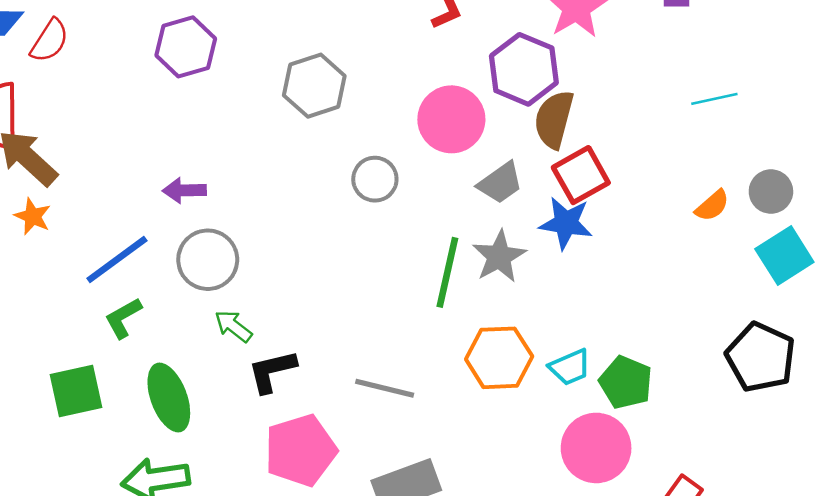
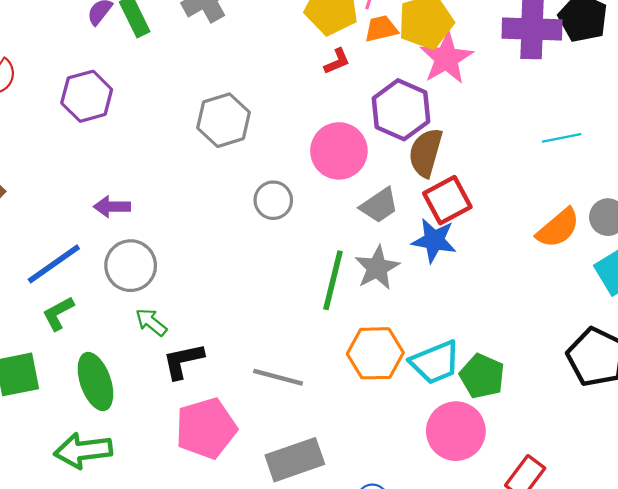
purple hexagon: (186, 47) -> (87, 96), moved
orange semicircle: (712, 206) -> (558, 228), size x1.5
cyan trapezoid: (570, 367) -> (435, 362), size x1.4

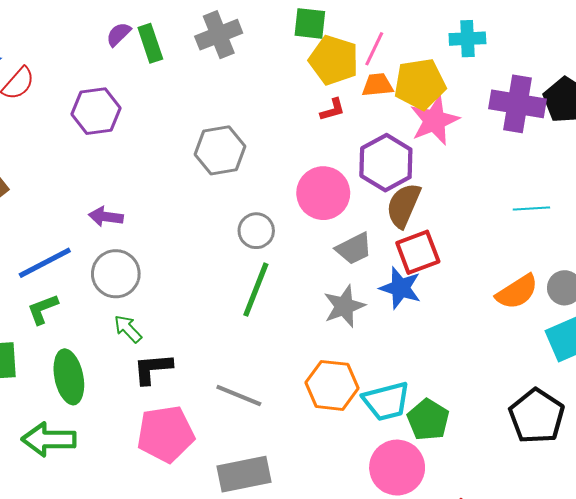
green line: (333, 280) -> (256, 290), moved

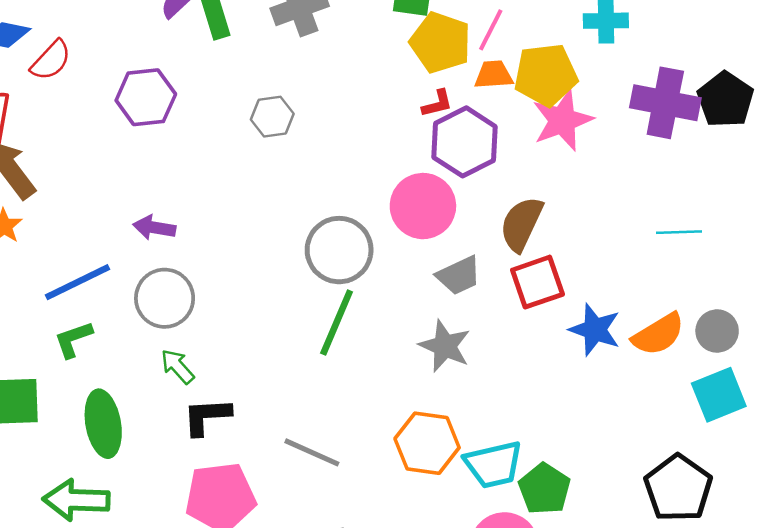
gray hexagon: (220, 150) -> (272, 117), moved, size x0.7
purple hexagon: (386, 163) -> (465, 142), moved
gray circle: (256, 231) -> (339, 250), size x1.5
blue star: (400, 288) -> (595, 330), moved
gray star: (344, 306) -> (445, 346), turned -30

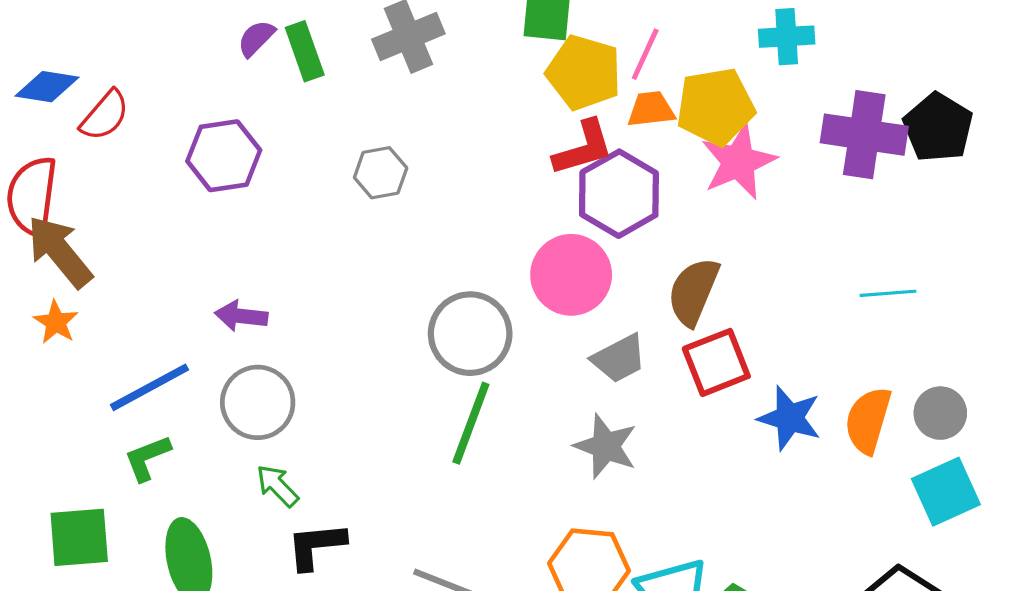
red L-shape: (437, 104) -> (583, 148), size x1.6
orange semicircle: (658, 334) -> (868, 420), turned 140

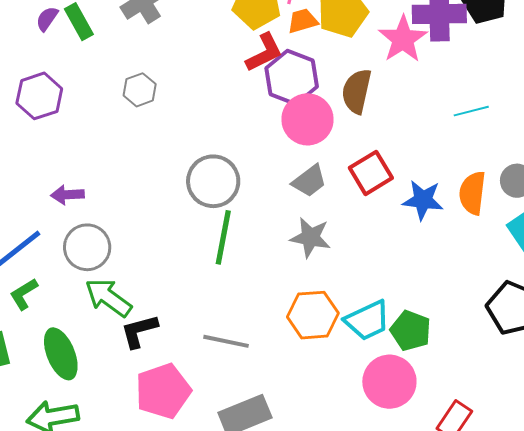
pink star: (738, 162) -> (403, 39), moved
pink circle: (571, 275) -> (307, 119), moved
brown semicircle: (693, 292) -> (357, 91), moved
green arrow: (277, 486) -> (108, 298), size x1.6

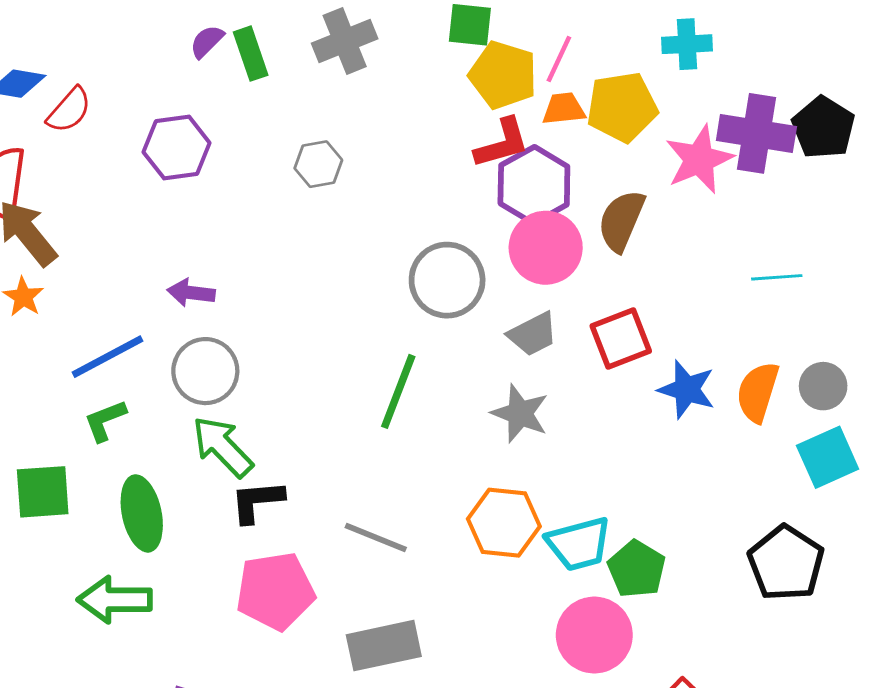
gray circle: (213, 181) -> (447, 280), moved

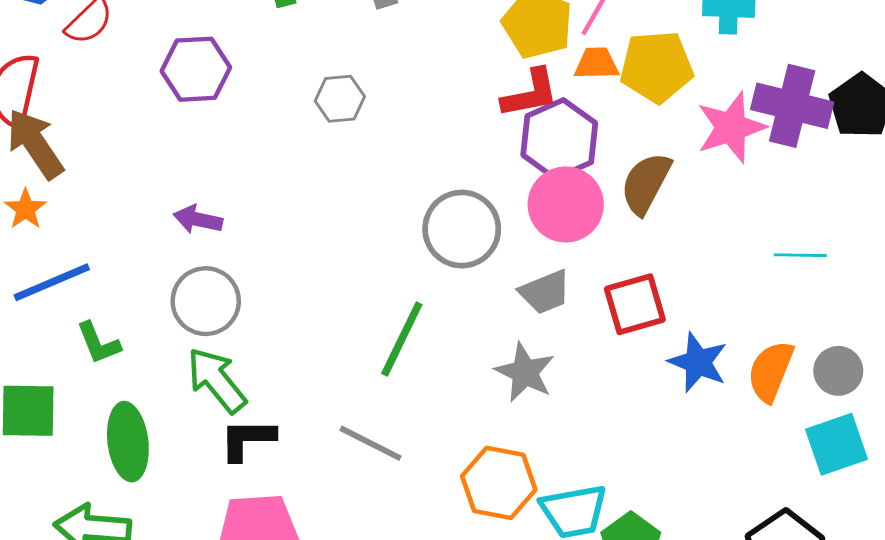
blue line: (108, 357) -> (52, 282), moved
green L-shape: (105, 420) -> (98, 343), turned -96
gray line: (376, 537) -> (370, 443), moved

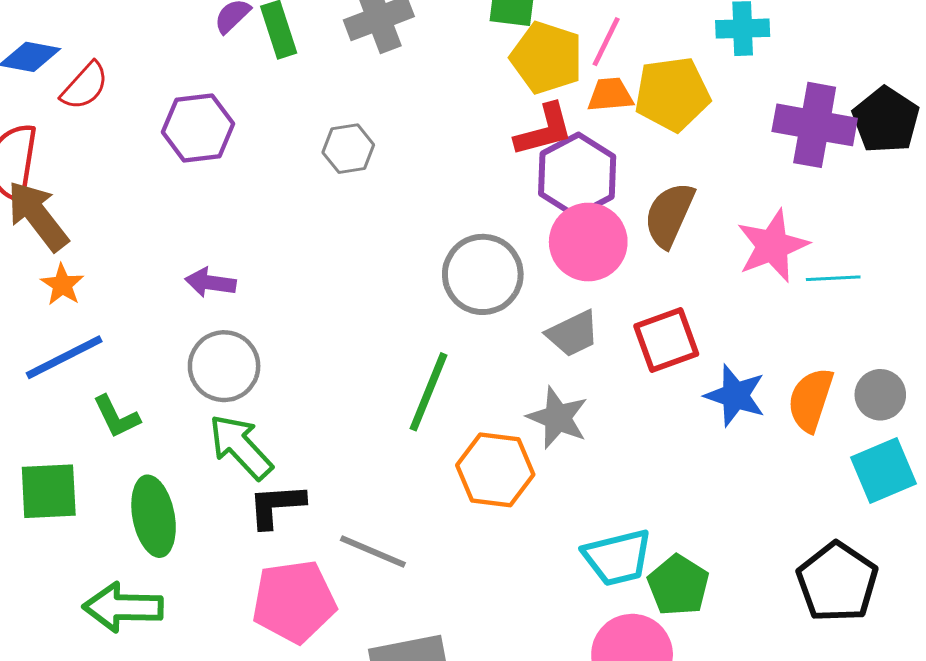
pink star: (731, 127) -> (772, 246), moved
orange star: (25, 209) -> (62, 285), moved
gray line: (370, 443) -> (373, 551), moved
orange hexagon: (499, 483) -> (495, 470), moved

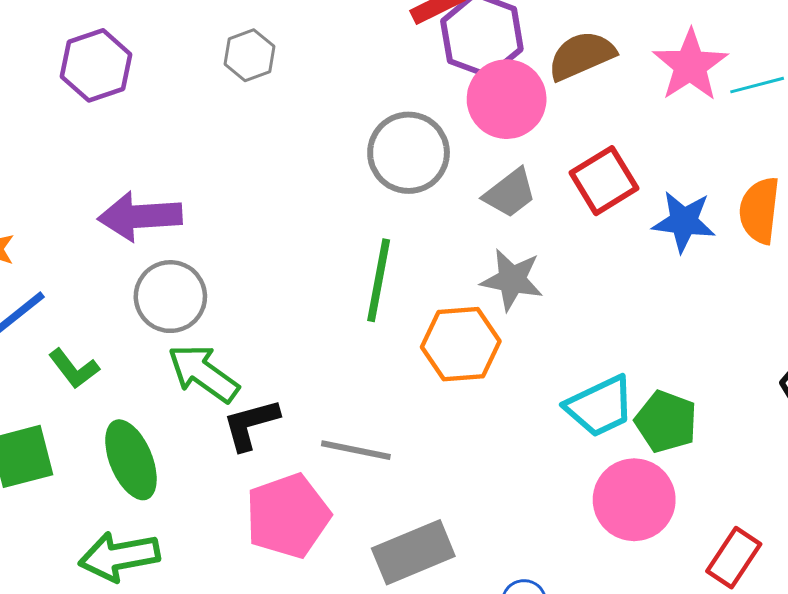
brown semicircle: (669, 215) -> (582, 56), turned 54
purple arrow: (210, 283) -> (140, 216), size x1.6

